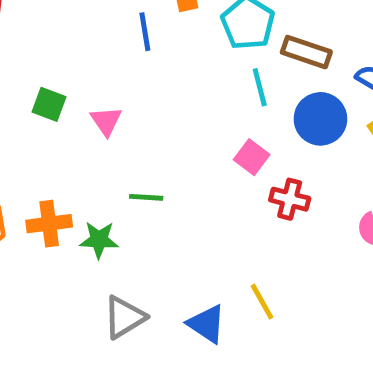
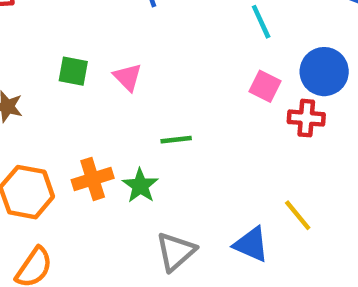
blue circle: (320, 119) -> (324, 72), moved
green star: (99, 240) -> (140, 186), turned -30

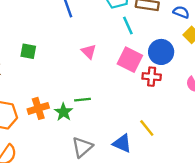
pink triangle: (128, 77) -> (89, 52), moved
pink square: (265, 86) -> (130, 60), size x1.5
green line: (176, 140) -> (83, 100), moved

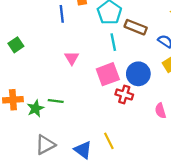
green square: (28, 51) -> (16, 45), turned 32
pink square: (130, 60) -> (108, 74), turned 30

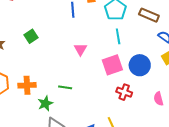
brown rectangle: (136, 27) -> (149, 15), moved
red cross: (124, 94) -> (124, 92), moved
green star: (35, 108) -> (45, 103), moved

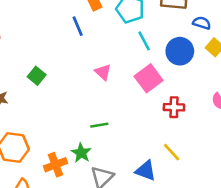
blue circle: (140, 65) -> (180, 51), moved
orange cross: (27, 85) -> (55, 165), moved

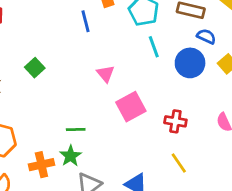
blue semicircle: (202, 23) -> (206, 36), moved
pink square: (149, 78) -> (131, 107), moved
green line: (99, 125) -> (76, 130), moved
yellow line: (172, 152) -> (179, 163), moved

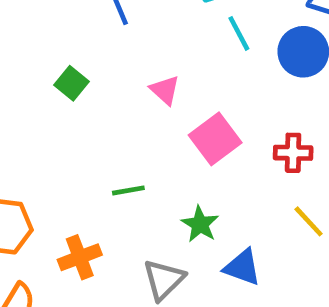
green square: (35, 68) -> (71, 83), moved
green star: (70, 156) -> (200, 224), moved

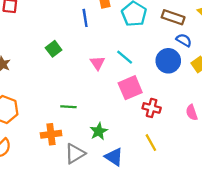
cyan line: (239, 33) -> (125, 57), moved, turned -36
pink square: (215, 139) -> (130, 88), moved
orange cross: (80, 257) -> (51, 134), moved

